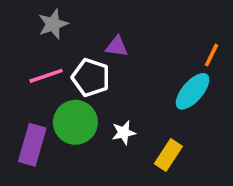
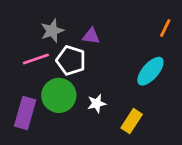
gray star: (53, 24) -> (52, 31), moved
orange line: (211, 55) -> (165, 28), moved

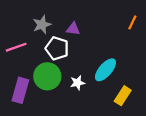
pink line: (36, 59) -> (16, 47), moved
cyan ellipse: (150, 71) -> (105, 70), moved
yellow rectangle: (132, 121) -> (123, 96), moved

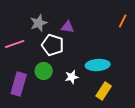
cyan ellipse: (105, 70) -> (98, 65), turned 45
green circle: (47, 76) -> (44, 71), size x0.7
yellow rectangle: (123, 96) -> (104, 91), moved

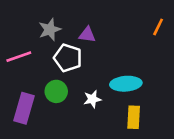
yellow rectangle: (104, 91) -> (134, 117), turned -30

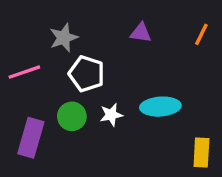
purple triangle: (87, 35) -> (141, 33), moved
white star: (92, 99) -> (111, 115), moved
yellow rectangle: (134, 117) -> (201, 152), moved

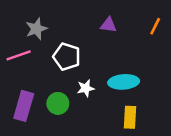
gray star: (64, 38) -> (36, 29), moved
green circle: (72, 116) -> (58, 103), moved
yellow rectangle: (201, 152) -> (130, 117), moved

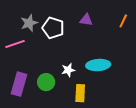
white pentagon: (67, 57) -> (53, 28), moved
yellow rectangle: (130, 117) -> (80, 93), moved

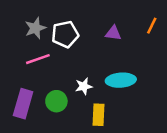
purple triangle: (86, 20) -> (113, 33), moved
white pentagon: (53, 28) -> (65, 34), turned -30
pink line: (15, 44) -> (38, 59), moved

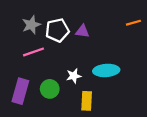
orange line: (152, 26) -> (133, 23), turned 48
purple triangle: (113, 33) -> (82, 31), moved

